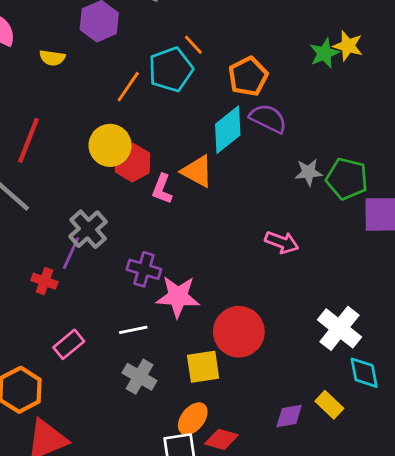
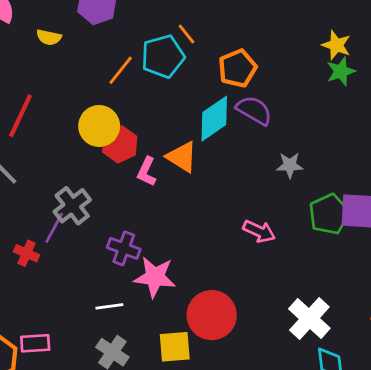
green star: (324, 53) -> (341, 71), moved
green pentagon: (347, 179) -> (329, 214), moved, turned 30
pink rectangle: (69, 344) -> (35, 343), moved, turned 32

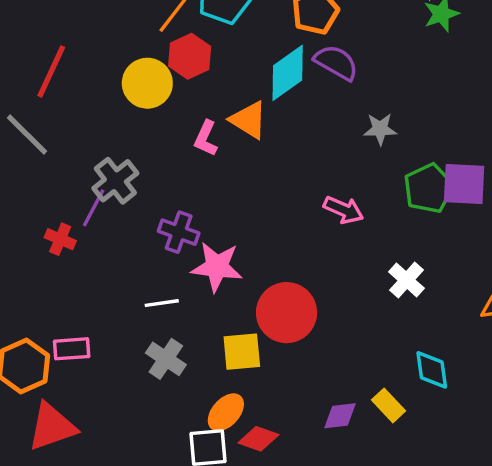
red hexagon: (120, 144) -> (190, 56), moved
white cross: (309, 319) -> (407, 280), moved, size x0.7

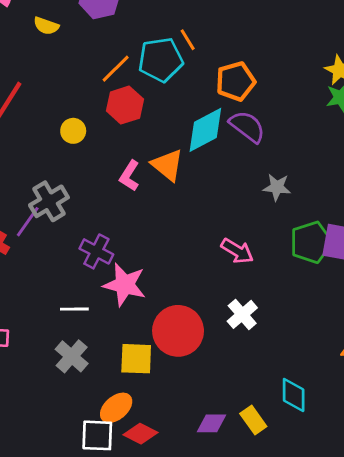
yellow circle: (147, 83) -> (73, 131), moved, size x0.6
white cross: (407, 280) -> (242, 314), moved

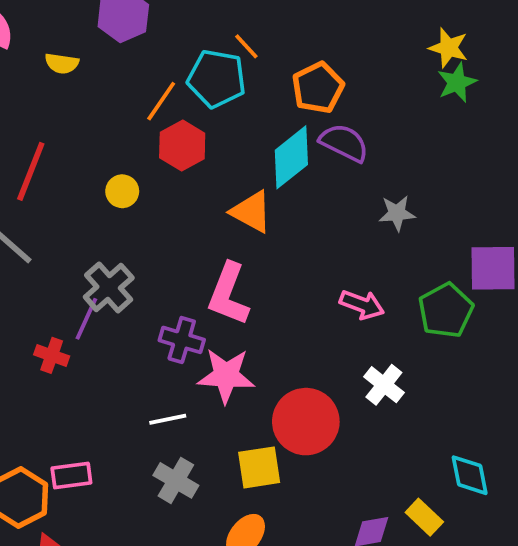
cyan pentagon: (161, 60) -> (217, 79), turned 30
pink L-shape: (129, 176) -> (228, 294), moved, size x1.6
green pentagon: (311, 242) -> (446, 310), moved

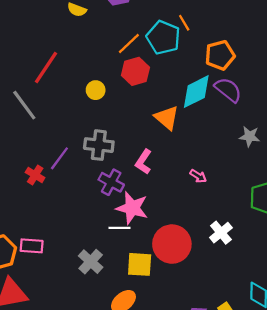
gray cross: (109, 287) -> (99, 145), moved, turned 36
pink L-shape: (228, 294) -> (143, 162), size x0.7
pink arrow: (362, 305) -> (198, 176), moved, size x0.7
white line: (168, 419) -> (120, 228), moved

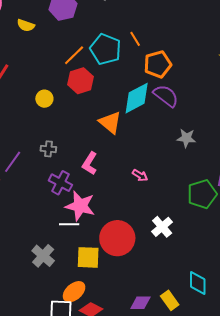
orange line: (184, 23) -> (135, 39), moved
gray cross: (99, 145) -> (48, 149), size x0.6

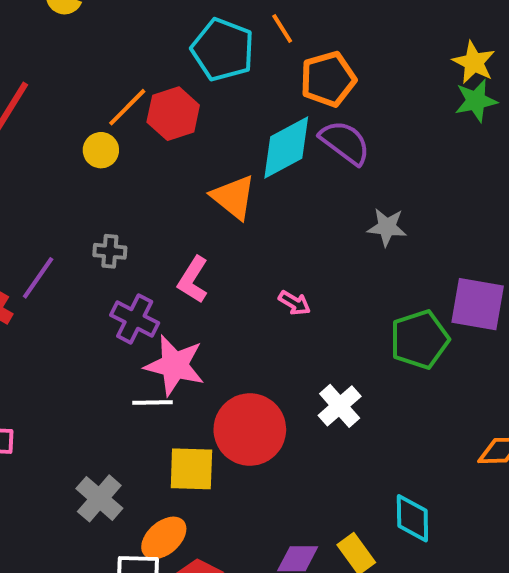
orange line: (74, 55) -> (127, 107), moved
gray cross: (43, 256) -> (99, 498), moved

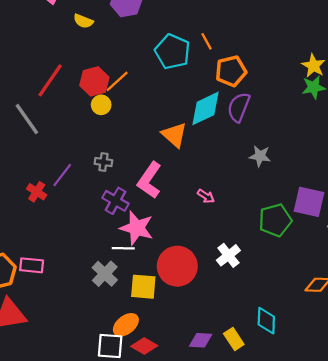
red hexagon: (173, 114) -> (94, 81), moved
purple semicircle: (345, 142) -> (239, 107), turned -108
pink L-shape: (193, 280) -> (149, 180), size x1.4
gray cross: (99, 498) -> (105, 274), moved

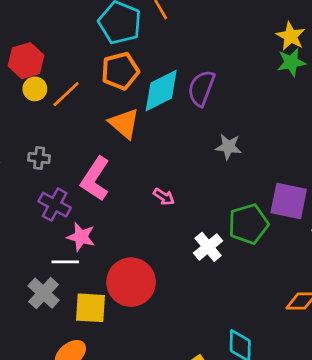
orange pentagon: (231, 71) -> (120, 71), moved
orange line: (117, 81) -> (66, 94), moved
pink star: (137, 228) -> (81, 237), size x0.7
white cross: (228, 255) -> (208, 247), moved

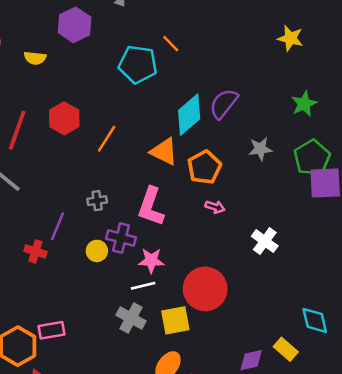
green star: (291, 62) -> (304, 104), moved
orange pentagon: (120, 71) -> (204, 167), moved
purple semicircle: (201, 88) -> (224, 104), turned 32
yellow circle: (35, 89) -> (97, 251), moved
green pentagon: (248, 224) -> (312, 158), moved

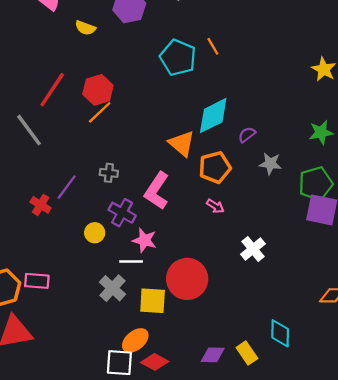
purple semicircle: (224, 104) -> (247, 135), moved, size x0.6
orange line: (107, 139) -> (100, 112), moved
yellow circle: (97, 251) -> (95, 233), moved

